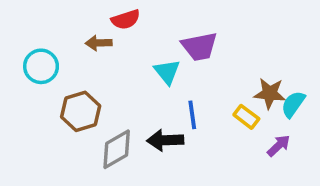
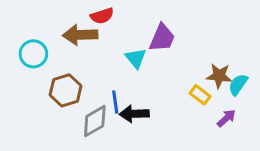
brown arrow: (99, 43) -> (80, 35), size x1.6
purple trapezoid: (199, 47) -> (162, 38), turned -56
blue line: (192, 115) -> (115, 102), moved

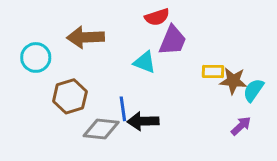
red semicircle: (102, 16) -> (157, 17), moved
cyan triangle: (136, 58) -> (145, 62), turned -30
yellow rectangle: (200, 95) -> (213, 71), moved, turned -36
gray diamond: (95, 121) -> (101, 129), turned 36

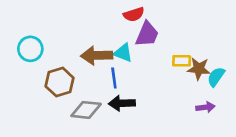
brown arrow: (86, 37) -> (97, 56), moved
blue line: (123, 109) -> (114, 78), moved
purple arrow: (241, 126) -> (205, 107), turned 36

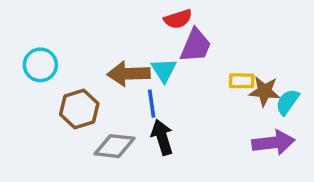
cyan triangle: (123, 53) -> (164, 70), turned 36
black arrow: (122, 103) -> (162, 137), turned 75
purple arrow: (205, 107) -> (273, 143), size x1.6

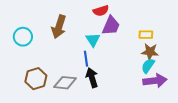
brown arrow: (129, 74) -> (59, 27), moved, turned -70
yellow rectangle: (242, 81) -> (146, 35), moved
cyan semicircle: (287, 102) -> (148, 66), moved
brown hexagon: (79, 109) -> (36, 79), moved

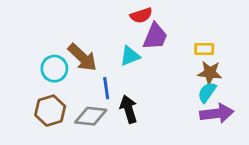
brown arrow: (59, 27) -> (82, 57), moved, turned -65
cyan circle: (23, 37) -> (54, 69), moved
cyan triangle: (93, 40) -> (130, 56), turned 42
blue line: (86, 59) -> (106, 88), moved

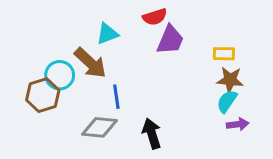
cyan triangle: (130, 56) -> (107, 34), moved
black arrow: (129, 109) -> (152, 134), moved
brown hexagon: (50, 111) -> (43, 95), moved
purple arrow: (217, 113) -> (238, 124), size x0.6

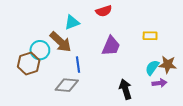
purple trapezoid: (170, 40) -> (111, 46), moved
brown star: (230, 80) -> (168, 65), moved
black arrow: (152, 134) -> (125, 89), moved

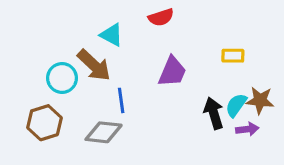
cyan triangle: (72, 22) -> (112, 35), turned 49
brown hexagon: (29, 64) -> (44, 123), moved
black arrow: (125, 89) -> (214, 113), moved

